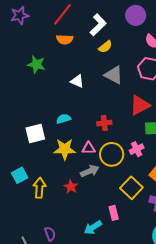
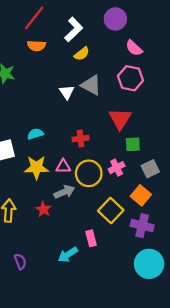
white triangle: (77, 81) -> (67, 92), moved, turned 32
red triangle: (140, 105) -> (120, 119), turned -30

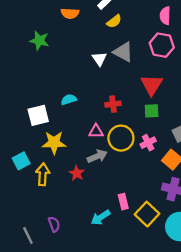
pink semicircle: (134, 48) -> (165, 16), turned 48
green square: (133, 144) -> (152, 111), moved
yellow star: (36, 168) -> (54, 143), moved
pink cross: (117, 168) -> (148, 143), moved
yellow square: (111, 210) -> (147, 214), moved

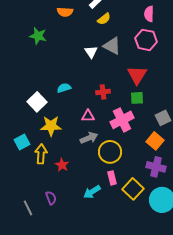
white square: (38, 115) -> (37, 102), turned -30
yellow circle: (121, 138) -> (110, 152), moved
pink cross: (148, 143) -> (122, 120), moved, size x1.6
red star: (77, 173) -> (62, 165), moved

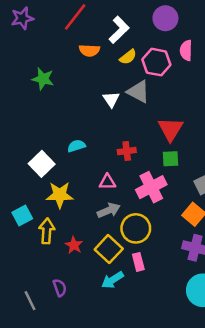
orange semicircle: (65, 12) -> (89, 50), moved
pink hexagon: (146, 40) -> (156, 62), moved
yellow square: (133, 189) -> (109, 249), moved

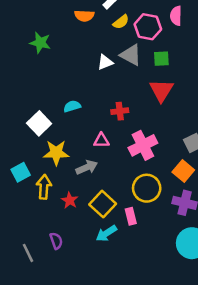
white triangle: (111, 99) -> (105, 62), turned 42
green square: (171, 159) -> (161, 59), moved
gray arrow: (109, 210) -> (87, 167), moved
yellow circle: (136, 228) -> (147, 188), moved

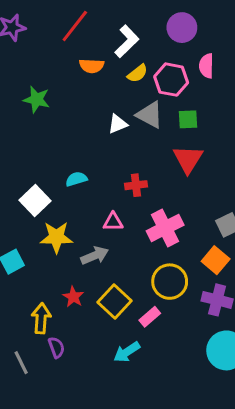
yellow arrow: (44, 187) -> (41, 318), moved
pink rectangle: (131, 216) -> (150, 317), turned 63
cyan arrow: (106, 233) -> (127, 352), moved

